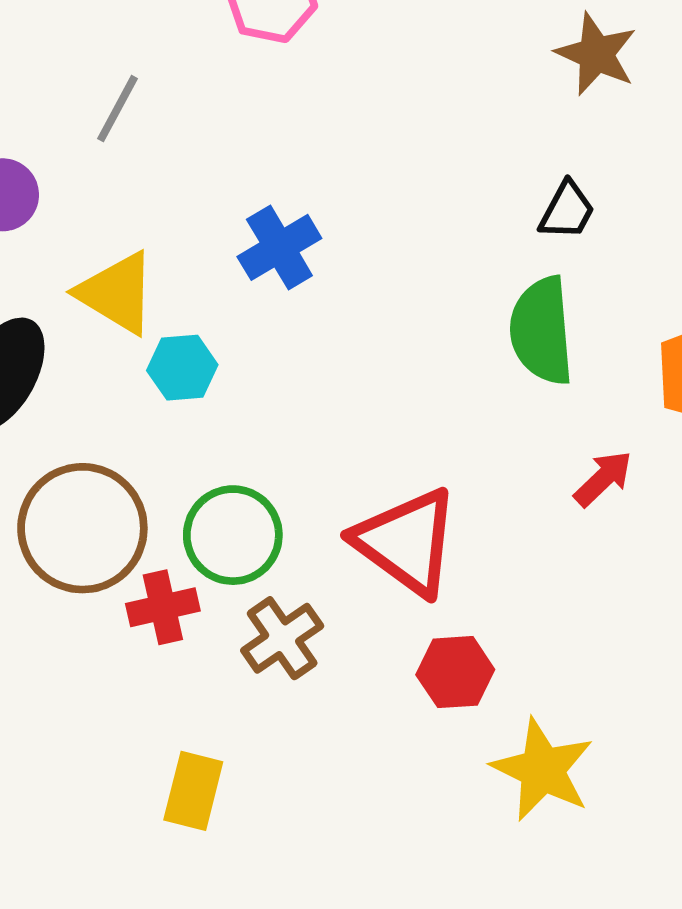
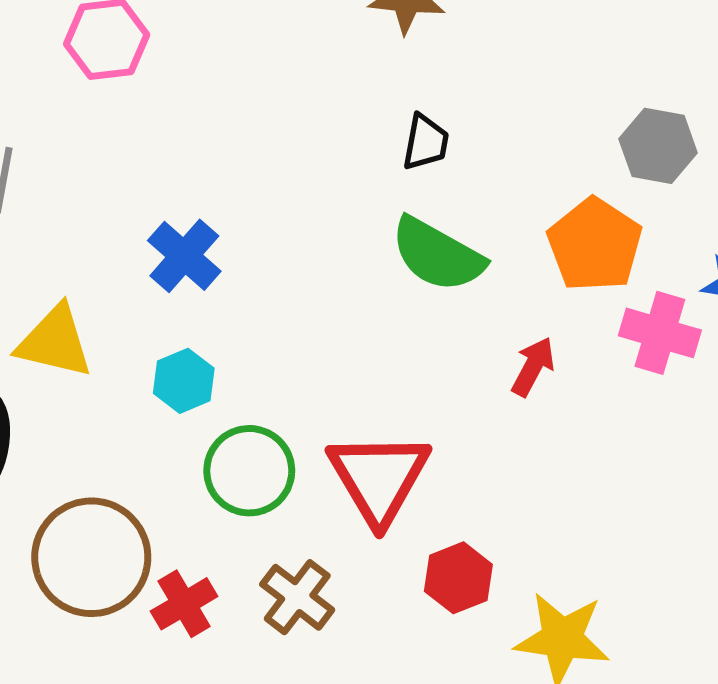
green semicircle: (542, 331) -> (437, 255), turned -38
cyan hexagon: (182, 368) -> (184, 381), moved
green circle: (233, 535) -> (249, 471), moved
red triangle: (407, 542) -> (379, 478), turned 41

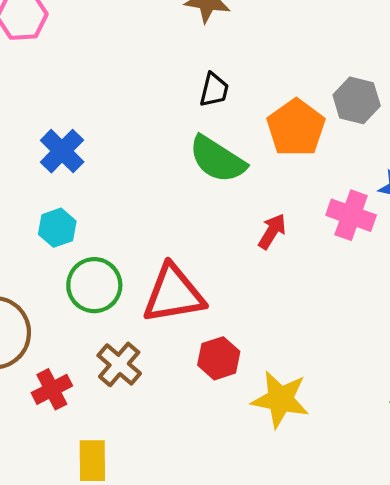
orange pentagon: (595, 245) -> (296, 128), moved
red triangle: (379, 478) -> (173, 294), turned 48
red cross: (184, 604) -> (52, 389), moved

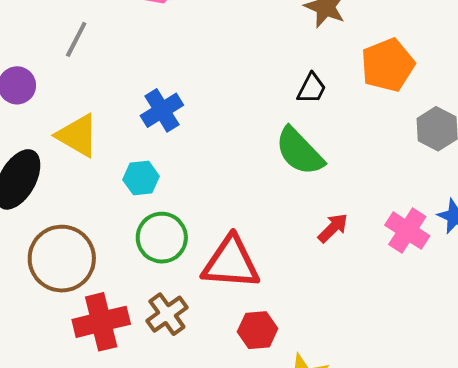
orange pentagon: (296, 128) -> (388, 65), moved
red cross: (52, 389) -> (101, 322), size x1.5

